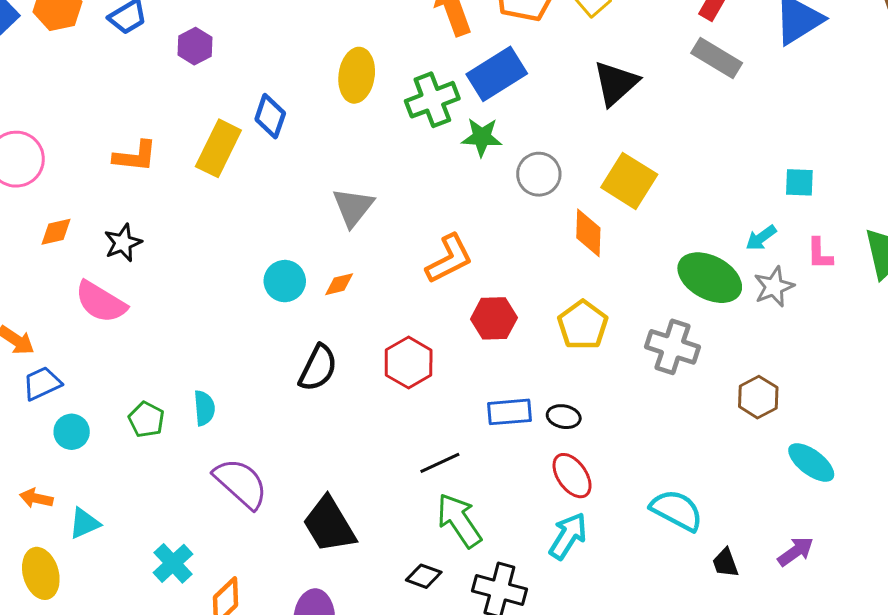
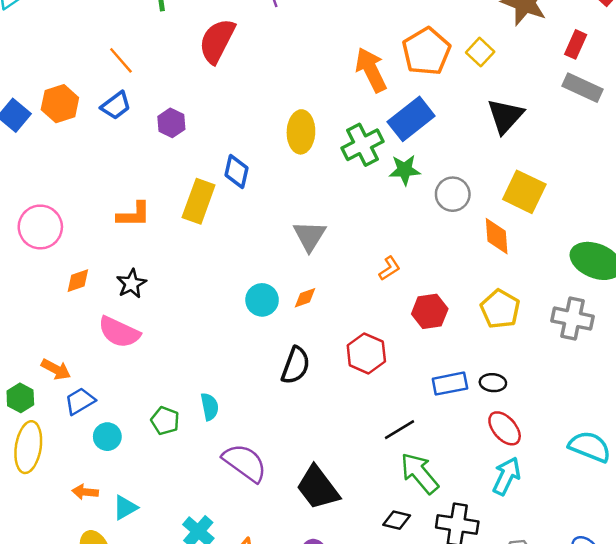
orange L-shape: (449, 259) -> (389, 268), size x0.6

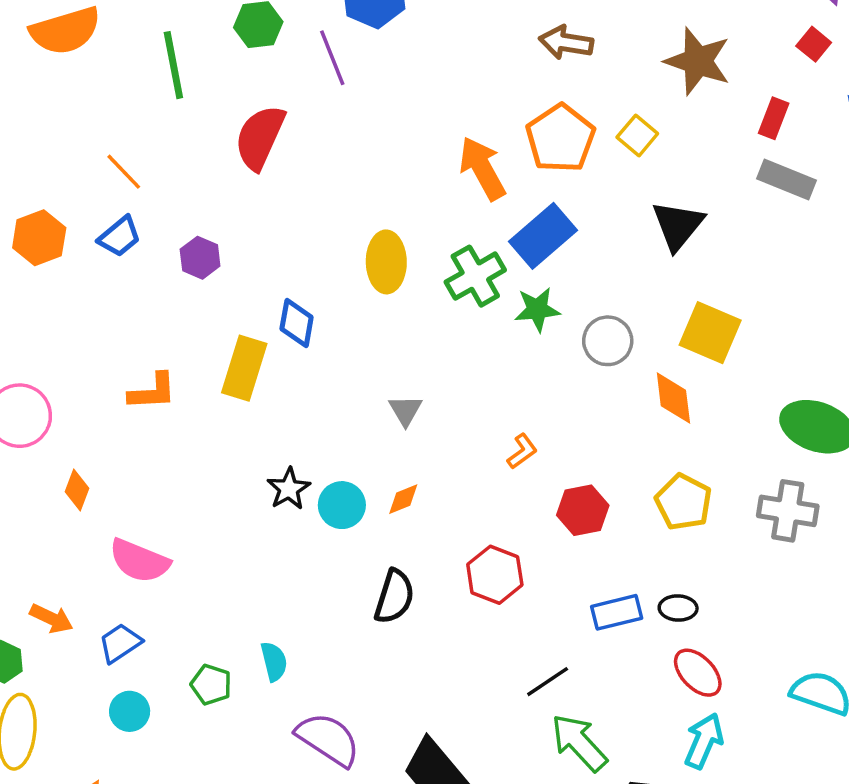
gray triangle: (309, 236) -> (405, 410), size x0.7
orange diamond: (78, 281) -> (77, 490), turned -48
black star: (131, 284) -> (289, 489), moved
blue trapezoid: (80, 401) -> (120, 643), moved

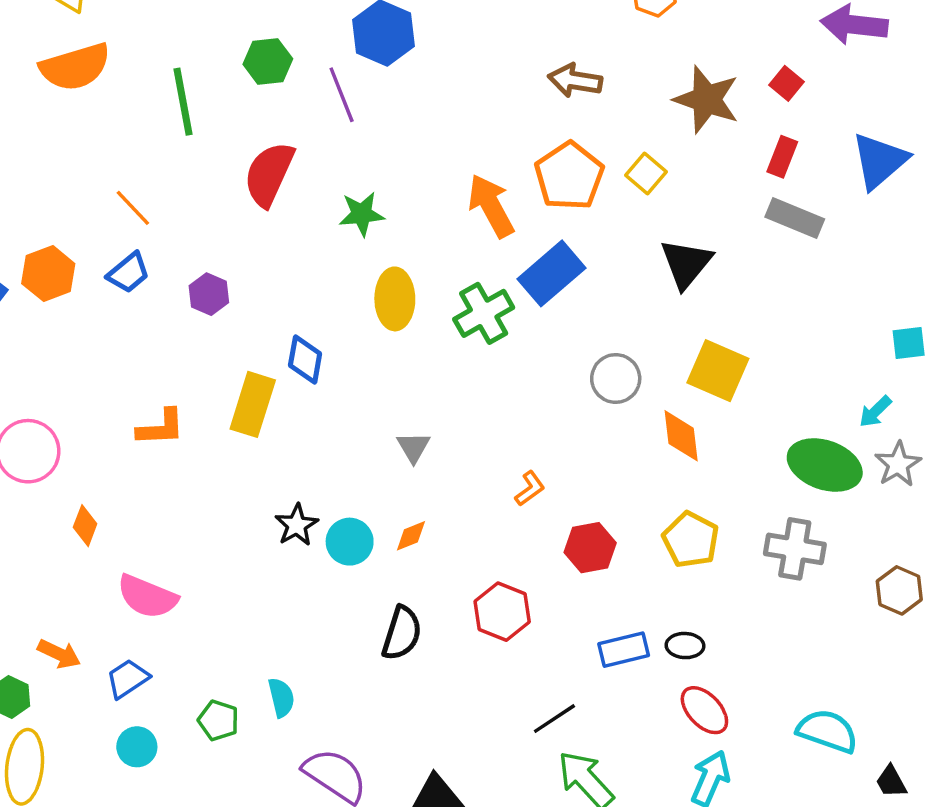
red square: (814, 44) -> (787, 83), moved
green star: (537, 309) -> (362, 214), moved

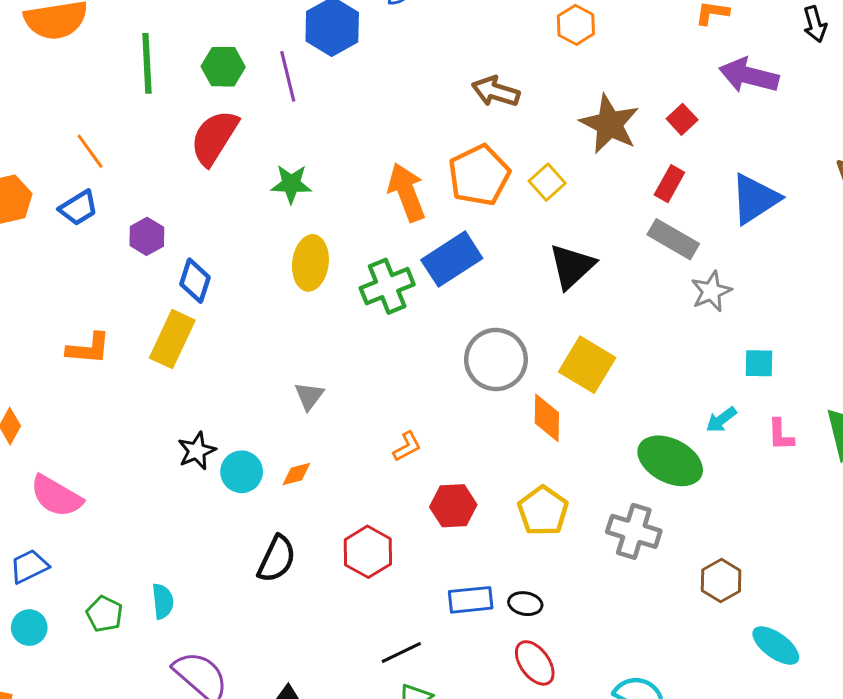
green hexagon: (268, 61) -> (223, 67), moved
blue diamond: (305, 360) -> (195, 281), moved
gray circle: (616, 378) -> (496, 360), size x1.4
gray star: (898, 464) -> (711, 291), moved

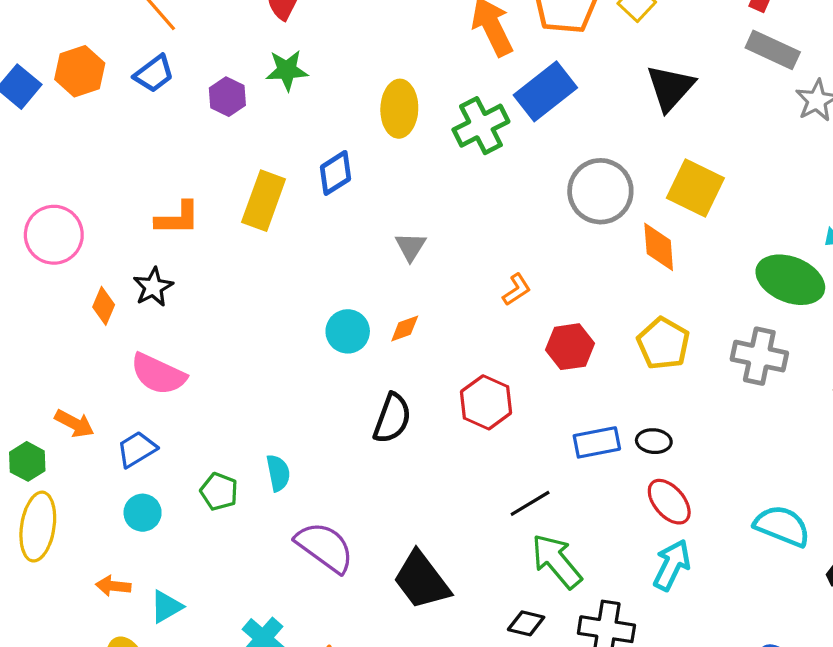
green star: (291, 184) -> (287, 70), moved
blue diamond: (195, 281) -> (336, 173), moved, turned 45
black star: (197, 451) -> (153, 287), moved

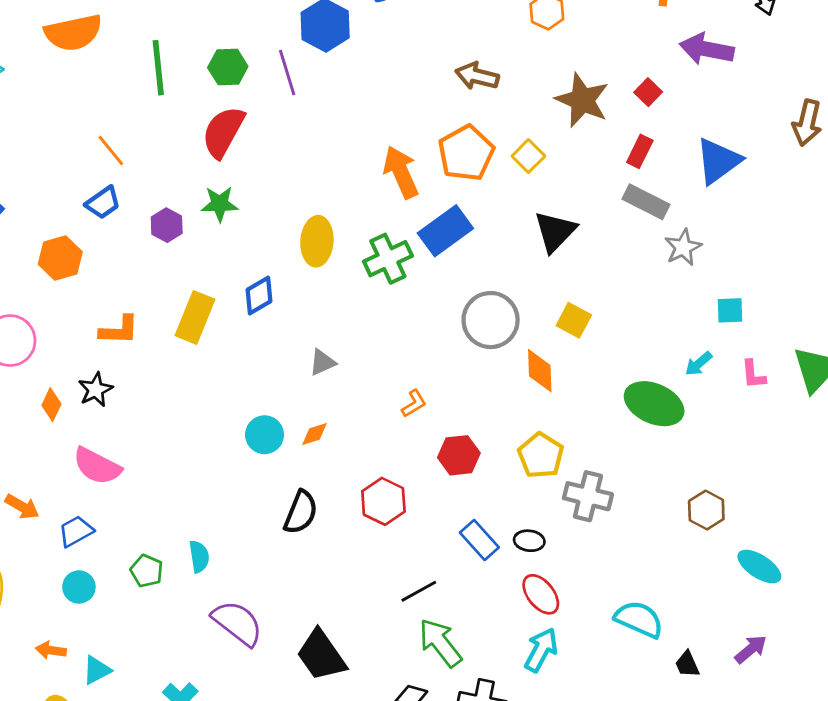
orange hexagon: (80, 71) -> (60, 258), moved
yellow square: (695, 188) -> (574, 320), size x0.7
gray triangle: (411, 247) -> (322, 362), turned 32
gray cross: (759, 356) -> (588, 496), moved
blue rectangle: (597, 442) -> (479, 540), turned 57

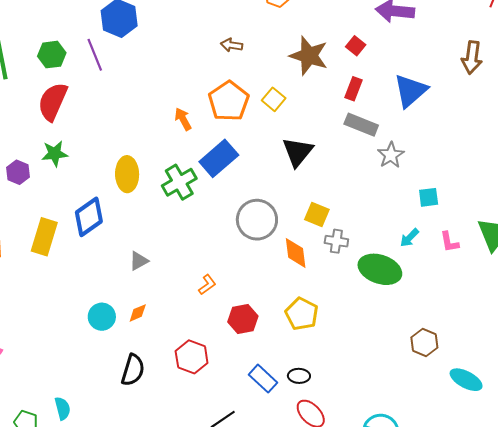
brown arrow: (477, 76) -> (232, 45), size x0.7
orange arrow: (401, 172) -> (183, 119), size x0.6
blue diamond: (259, 295) -> (89, 217), size x1.4
gray cross: (588, 496) -> (336, 241), moved, size x0.7

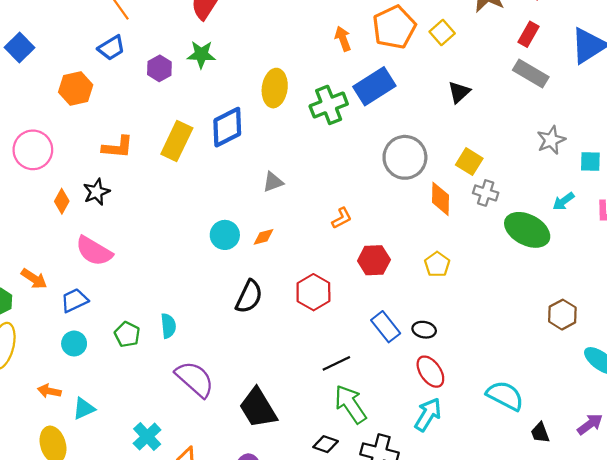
black triangle: (298, 152) -> (459, 92), size x0.7
gray star: (391, 155) -> (551, 140), moved
yellow pentagon: (302, 314) -> (437, 264), size x0.7

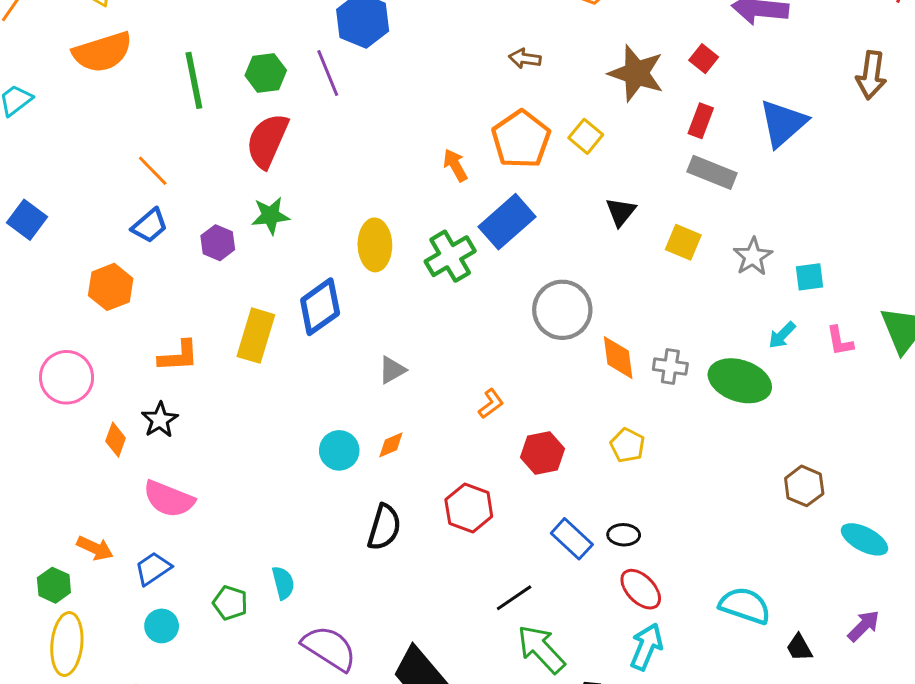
blue square: (19, 48) -> (27, 220), moved
yellow square: (469, 162) -> (683, 242), moved
gray cross: (486, 193) -> (670, 366), moved

